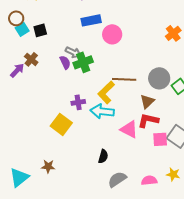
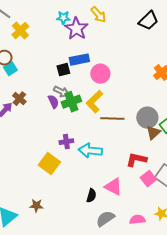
black square: (40, 30) -> (63, 70), moved
yellow L-shape: (106, 92) -> (94, 102), moved
brown triangle: (147, 101) -> (153, 133), moved
pink triangle: (129, 129) -> (113, 187), moved
pink square: (160, 139) -> (148, 179), turned -35

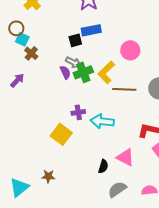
cyan square: (10, 69) -> (22, 39), turned -32
pink circle: (100, 74) -> (130, 50), moved
brown cross: (19, 99) -> (31, 53), moved

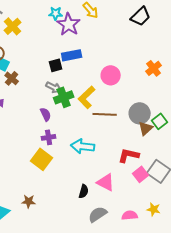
purple semicircle: (65, 72) -> (46, 114), moved
purple cross: (78, 112) -> (49, 137), moved

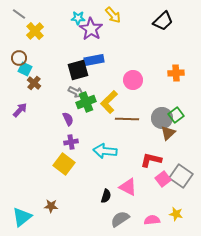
black square: (56, 65) -> (78, 70), size x1.5
orange cross: (154, 68) -> (176, 73), turned 35
green square: (160, 121) -> (176, 115), moved

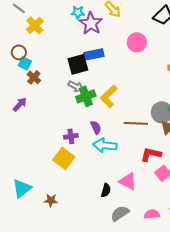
pink circle: (133, 80) -> (137, 42), moved
purple semicircle: (68, 119) -> (96, 127), moved
brown line: (127, 119) -> (136, 123), moved
cyan triangle: (22, 217) -> (22, 188), moved

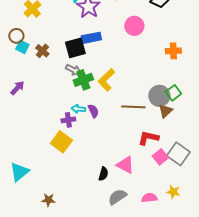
brown cross: (34, 77) -> (42, 51), moved
cyan arrow: (105, 145) -> (78, 109), moved, size x0.6
brown star: (51, 200) -> (48, 200), moved

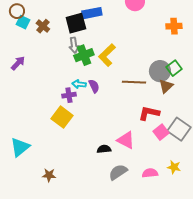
gray arrow: (73, 70) -> (74, 45), turned 56
black semicircle: (103, 174) -> (104, 149), turned -112

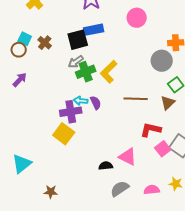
brown circle: (17, 11) -> (19, 50), moved
gray arrow: (74, 45) -> (76, 62), turned 63
gray circle: (160, 71) -> (162, 61), moved
purple cross: (69, 95) -> (71, 112), size x1.5

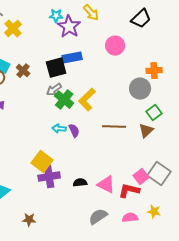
green cross: (86, 72) -> (64, 100), turned -30
purple cross: (71, 112) -> (49, 177), moved
red L-shape: (151, 130) -> (129, 191), moved
black semicircle: (106, 166) -> (80, 183), moved

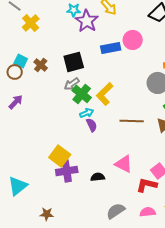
blue rectangle: (72, 58) -> (111, 48), moved
cyan arrow: (59, 129) -> (87, 113), moved, turned 152
pink triangle: (106, 185) -> (124, 164), moved

